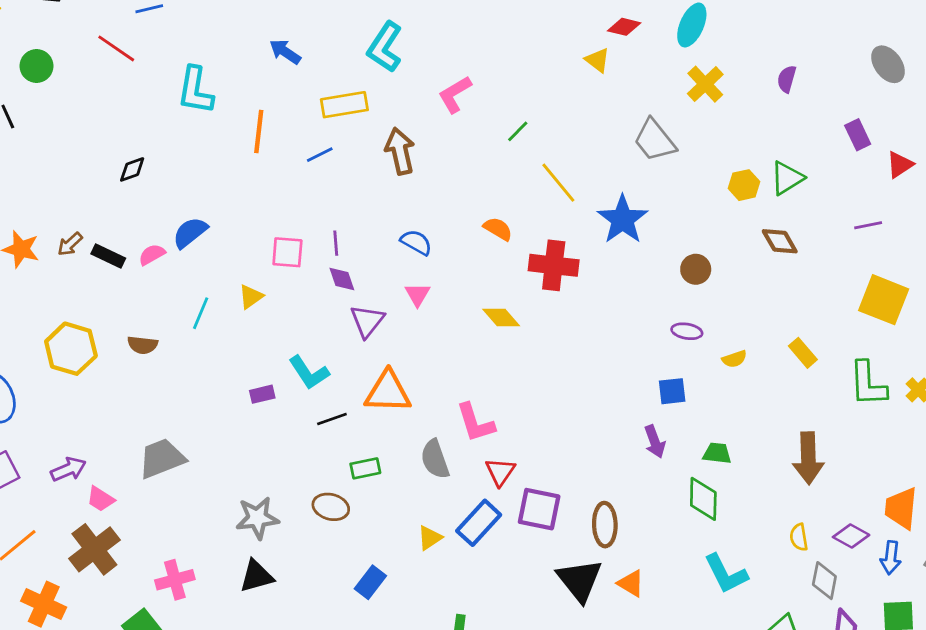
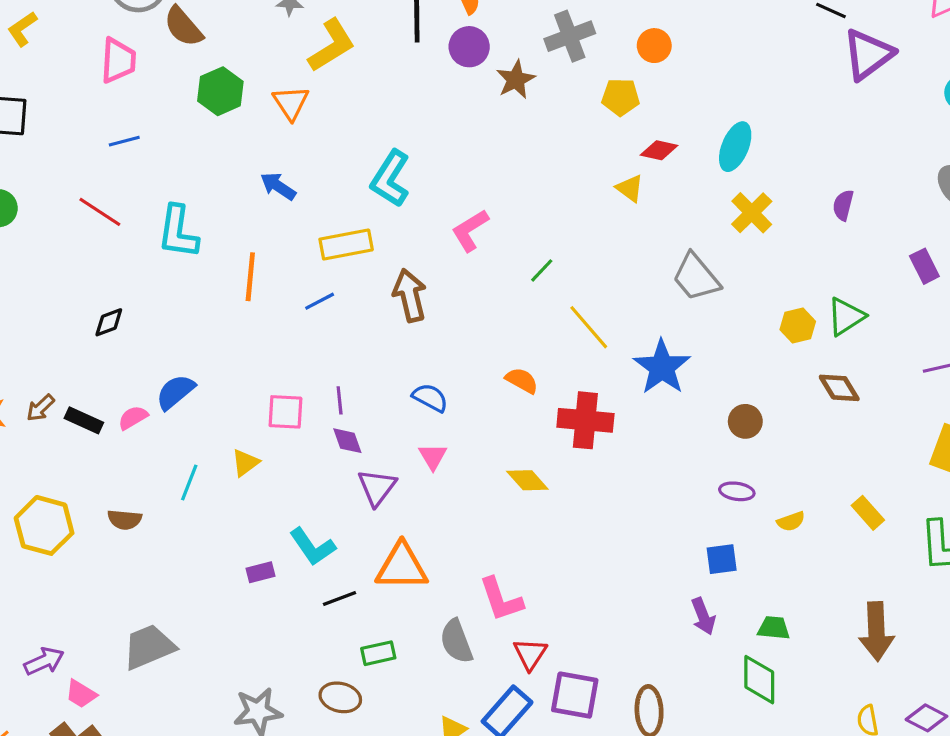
red line: (116, 48) -> (100, 212), moved

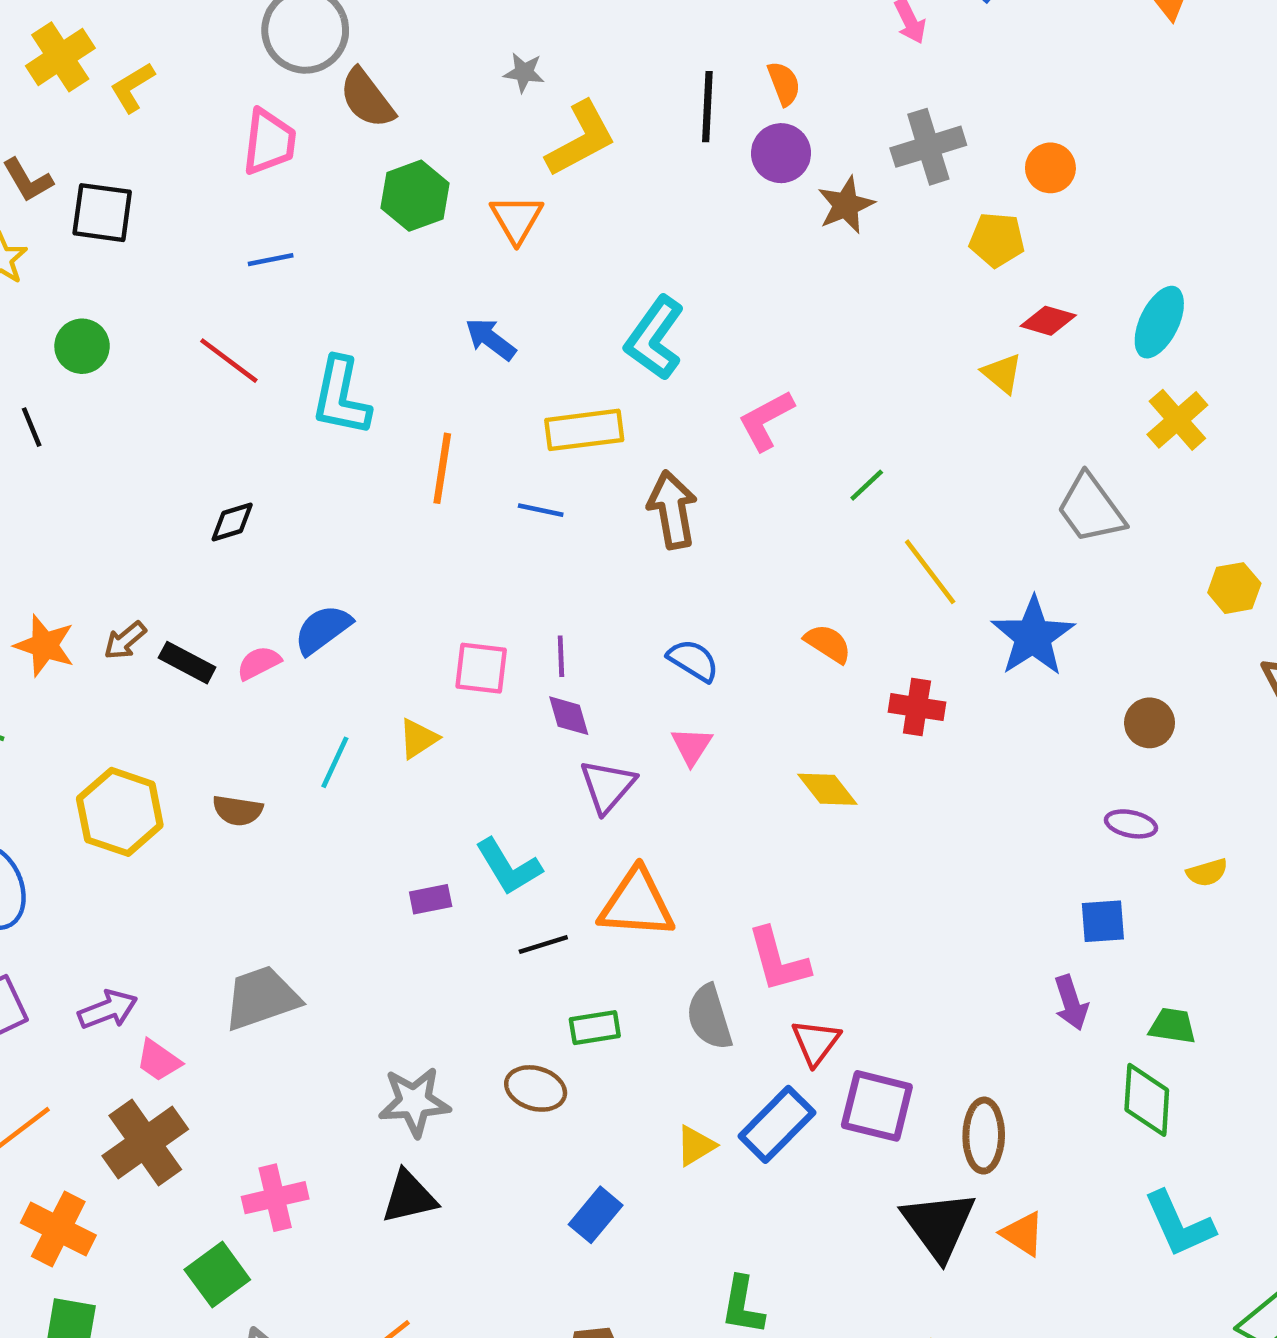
blue line: (320, 301) -> (541, 510), turned 36
red cross: (585, 420) -> (917, 707), size x0.7

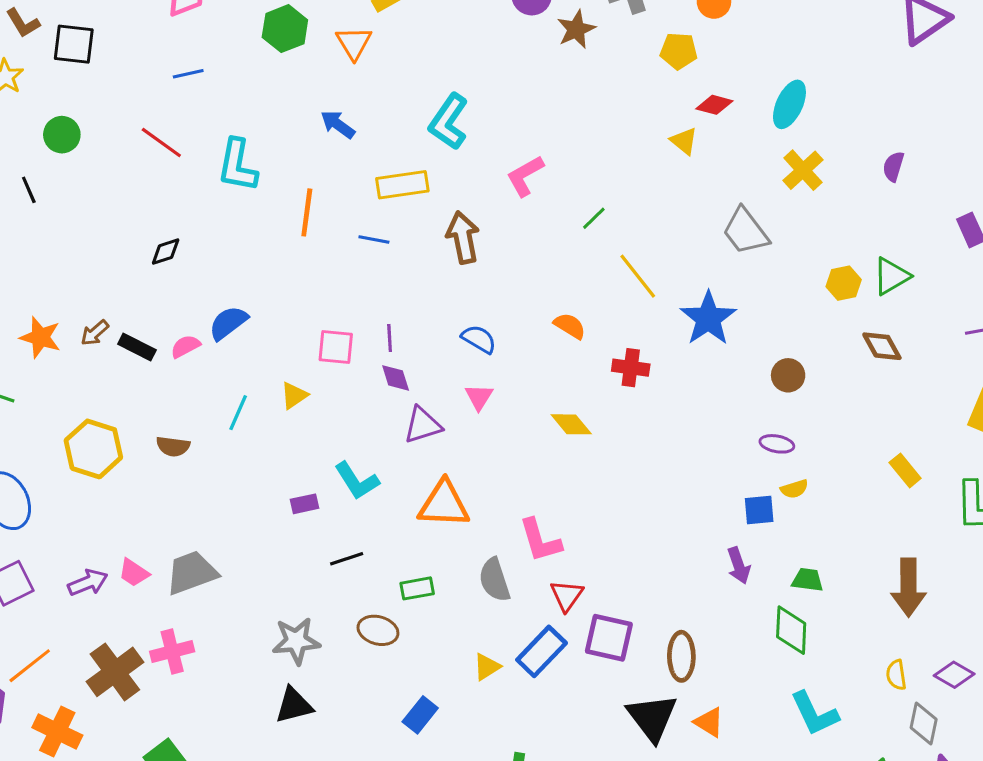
purple triangle: (607, 786) -> (423, 425), turned 33
yellow semicircle: (1207, 873) -> (794, 489), moved
black line: (543, 944) -> (347, 559), moved
pink trapezoid: (159, 1060) -> (134, 573), moved
pink cross: (275, 1198) -> (172, 652), moved

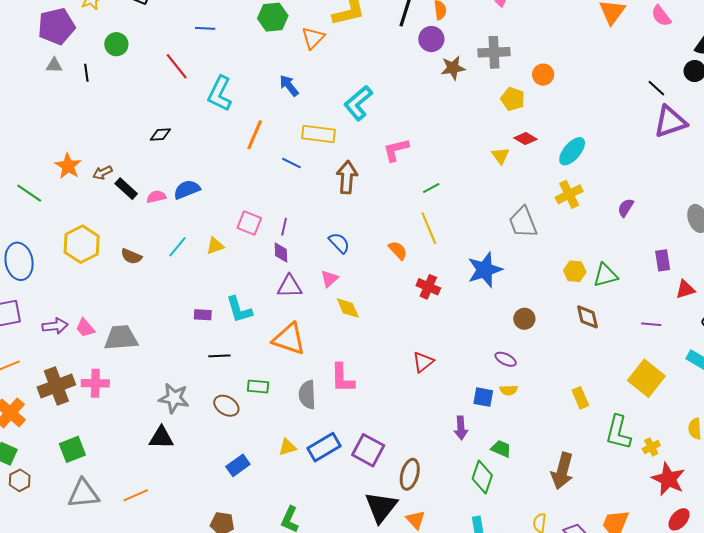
yellow line: (638, 276) -> (429, 228), moved
yellow diamond: (571, 424) -> (348, 308), moved
red triangle: (567, 595) -> (423, 362), moved

